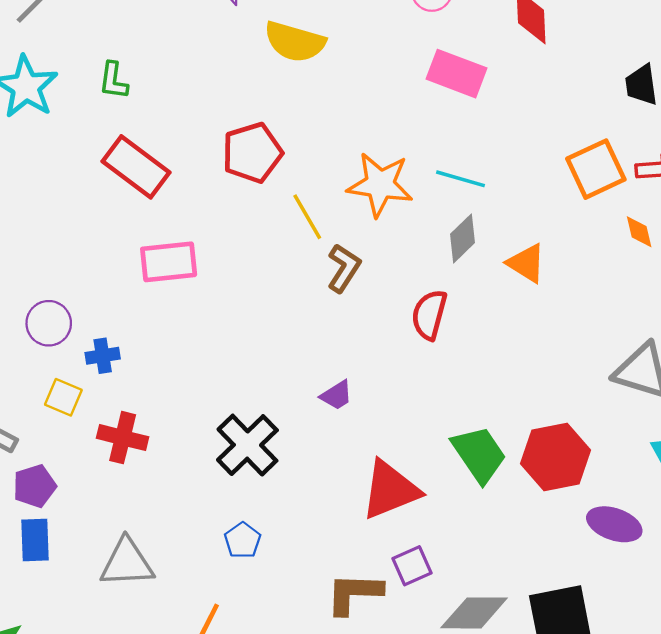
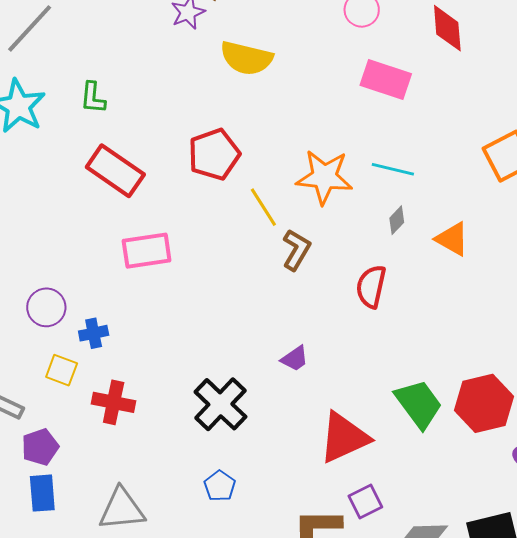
gray diamond: (462, 238) -> (397, 220), size x0.7

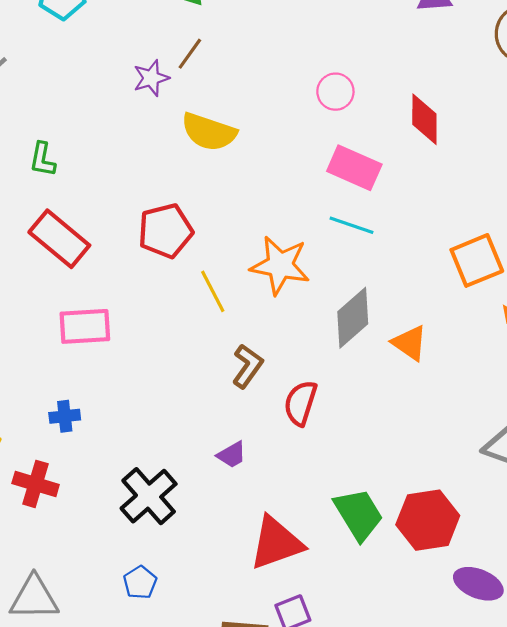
cyan line: (393, 169) -> (351, 225), moved
gray diamond: (397, 220) -> (353, 318), size x2.0
brown L-shape: (296, 250) -> (247, 366), moved
red semicircle: (371, 286) -> (301, 403), moved
blue cross: (94, 333) -> (65, 416), moved

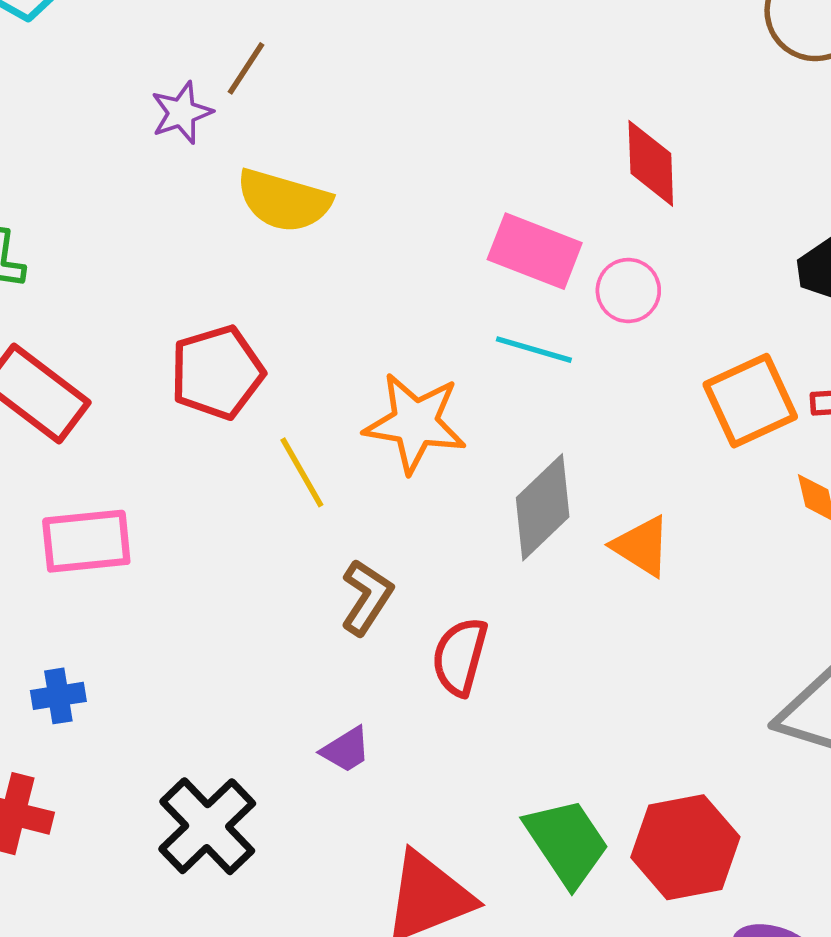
pink circle: (335, 92) -> (628, 290), moved

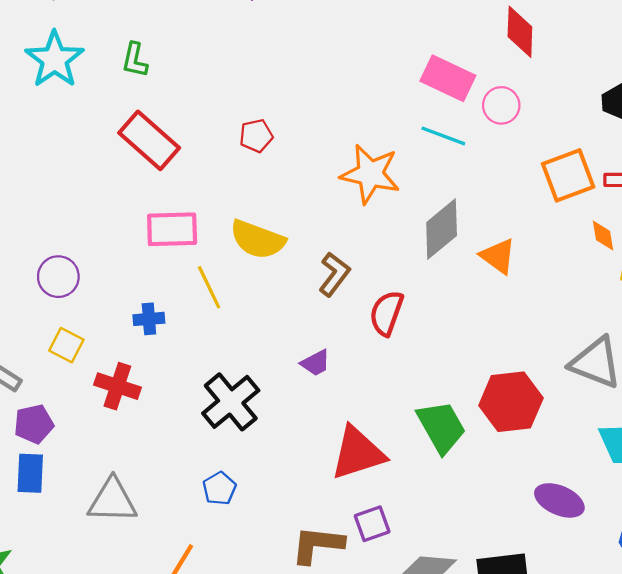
yellow semicircle: (284, 201) -> (258, 240), moved
red pentagon: (217, 372) -> (256, 136), size x0.6
yellow line: (302, 472) -> (209, 287), moved
red hexagon: (685, 847) -> (511, 402), moved

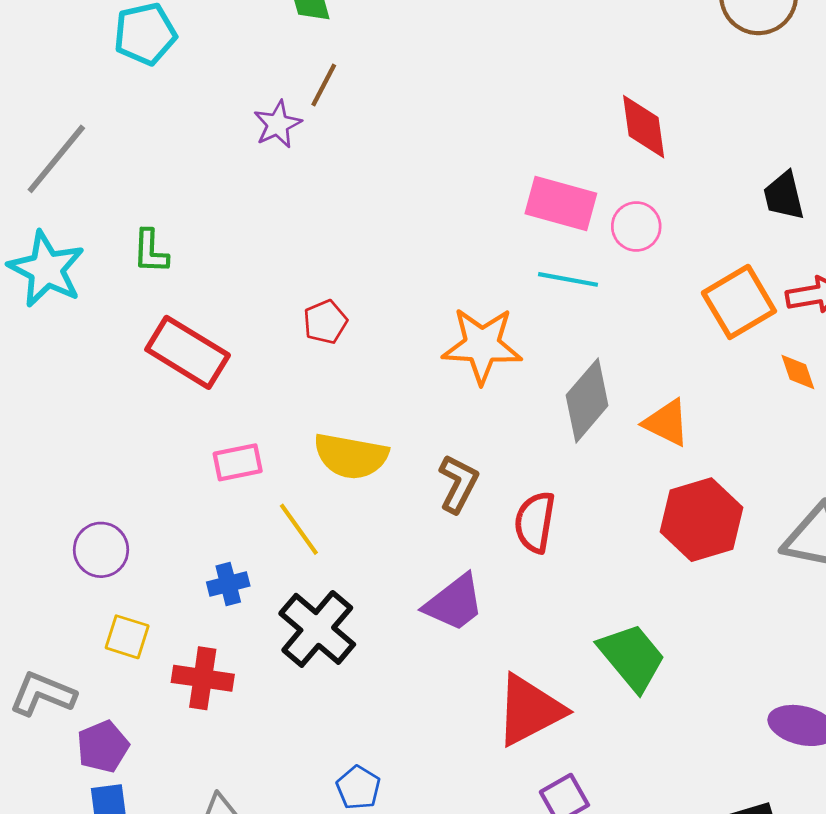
pink rectangle: (172, 229) -> (238, 462), size x0.7
purple trapezoid: (315, 363) -> (454, 603), size x1.6
black cross: (231, 402) -> (317, 629), moved
red hexagon: (511, 402) -> (702, 520), moved

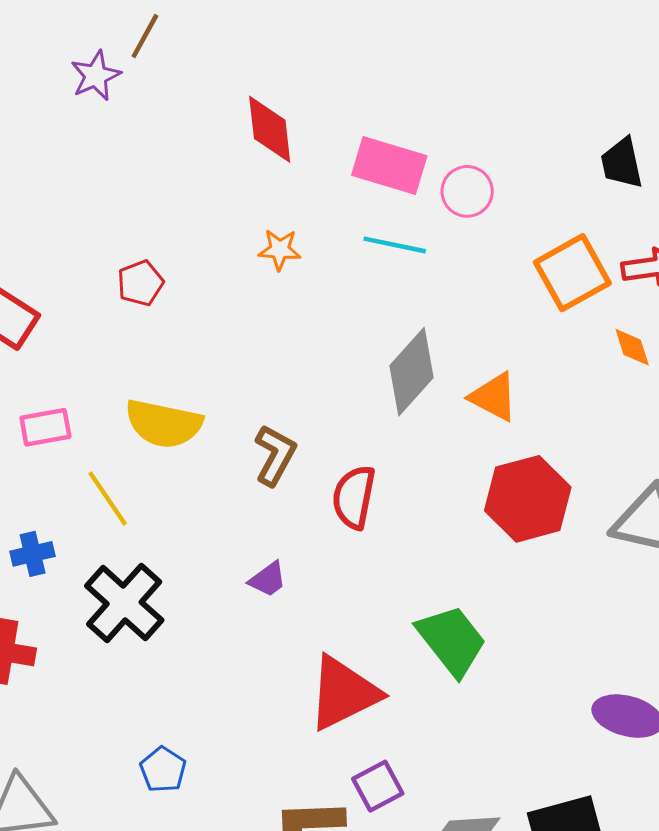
red diamond: (644, 127) -> (270, 129), moved
orange star: (482, 345) -> (280, 250), moved, size x0.5
purple trapezoid: (454, 603) -> (268, 579), size x0.6

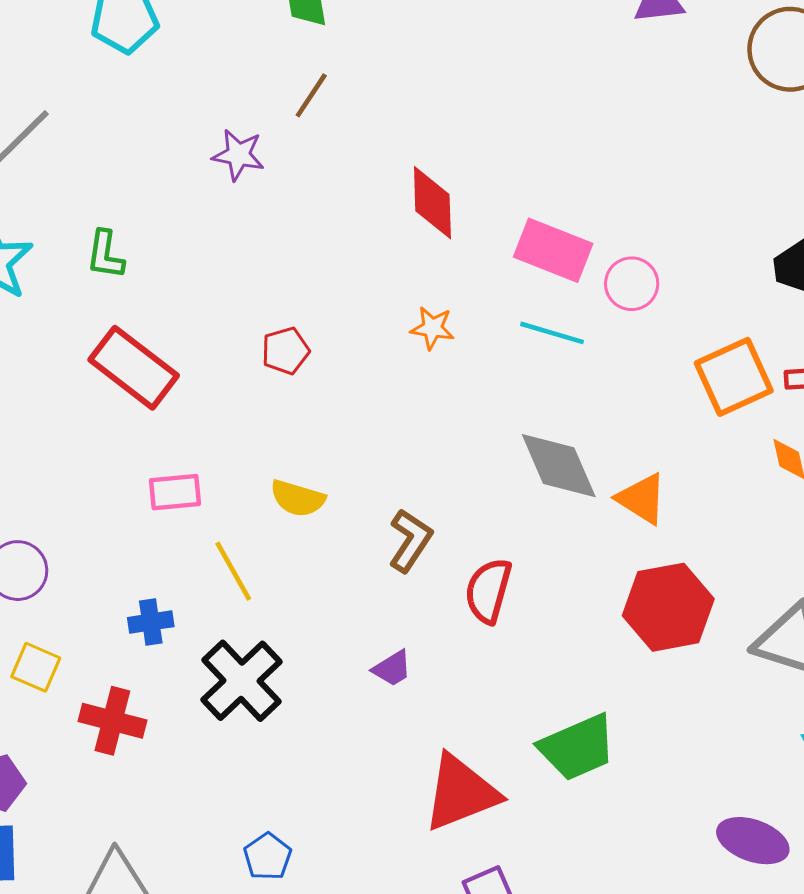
purple star: (96, 76) -> (238, 155), moved, turned 30
gray diamond: (411, 372) -> (559, 466), turned -70
yellow semicircle: (164, 424) -> (298, 498), size x0.7
green trapezoid: (452, 640) -> (577, 747), turned 100

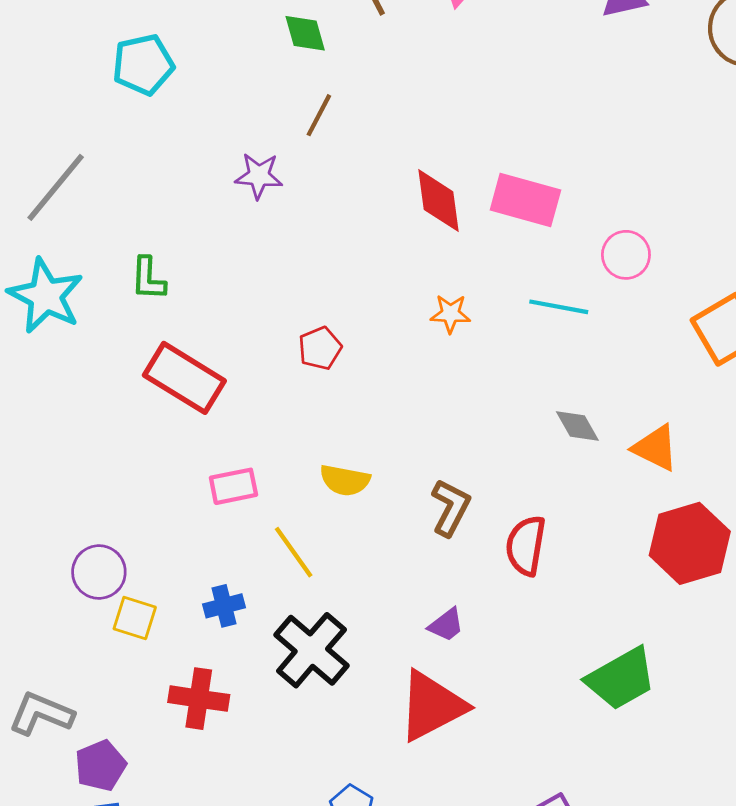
pink rectangle: (553, 250) -> (525, 200), moved
gray diamond: (559, 466) -> (577, 426), size x0.6
yellow square: (36, 667) -> (135, 618), moved
red triangle: (461, 793) -> (432, 706), moved

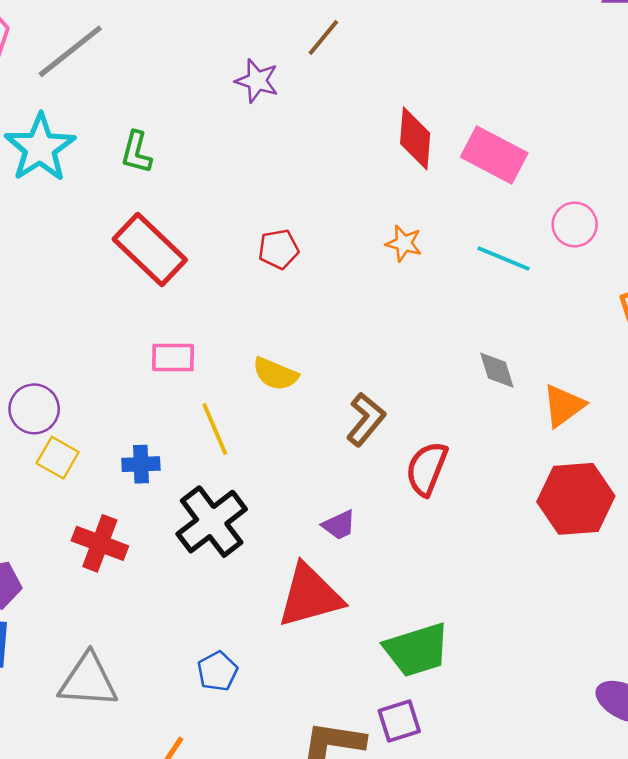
orange triangle: (655, 448) -> (564, 406), turned 45
green trapezoid: (621, 678) -> (417, 650), moved

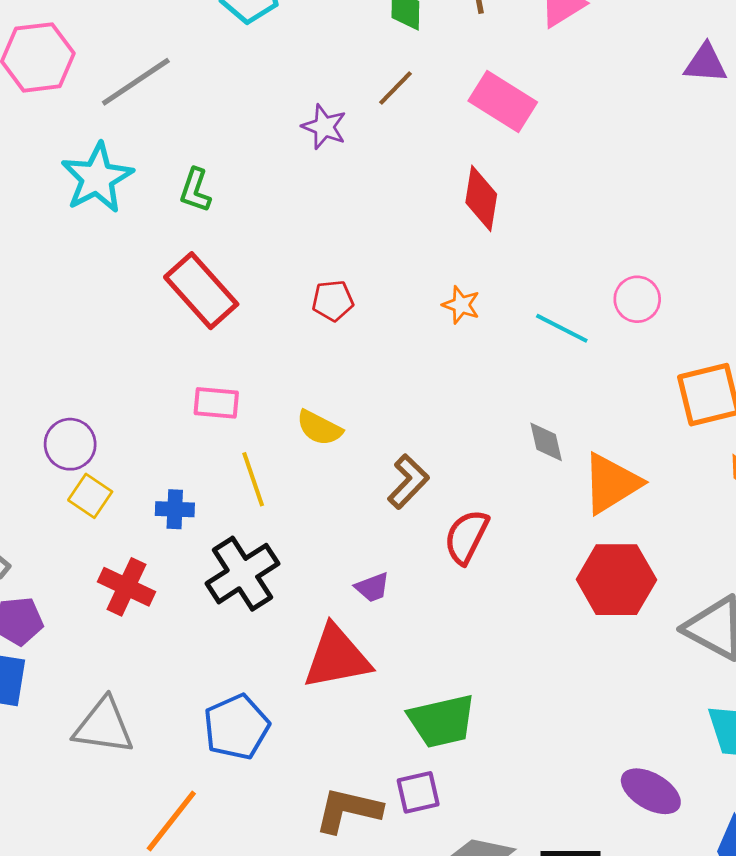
pink rectangle: (494, 155) -> (503, 102), moved
orange triangle: (564, 406) -> (611, 483), size x1.4
blue pentagon: (217, 671) -> (236, 727), size x1.6

